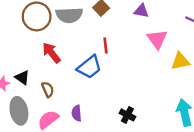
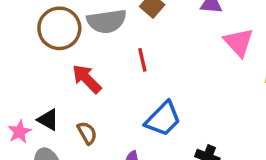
red line: (105, 45) -> (142, 60), moved
blue trapezoid: (89, 67) -> (163, 119), moved

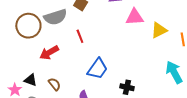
pink triangle: (239, 42) -> (134, 17), turned -42
red arrow: (87, 79) -> (49, 53), turned -66

